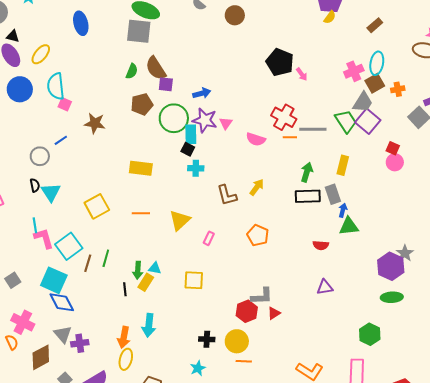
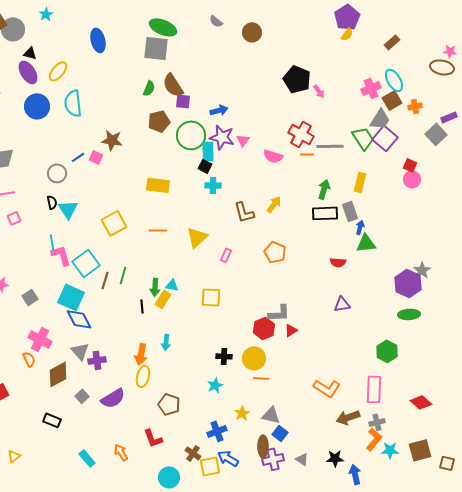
cyan ellipse: (377, 63) -> (394, 80), turned -40
pink square: (65, 104) -> (96, 157), moved
cyan arrow: (149, 325) -> (166, 342), size x0.7

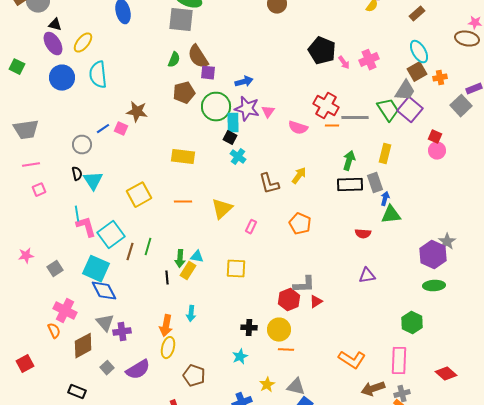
pink cross: (371, 88) -> (369, 60), moved
cyan cross: (213, 185) -> (238, 157), turned 35

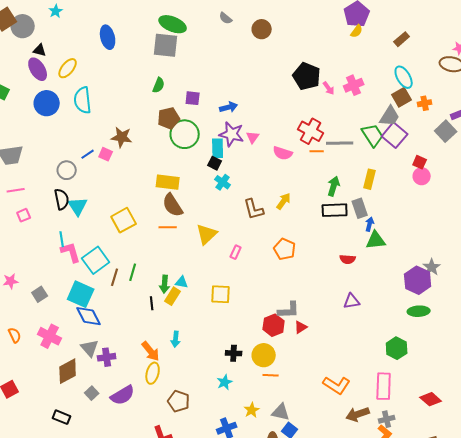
brown semicircle: (198, 57) -> (173, 205), moved
green circle: (216, 107) -> (185, 134), moved
black semicircle: (77, 174) -> (62, 199), size x1.5
orange arrow: (166, 326) -> (151, 351), turned -50
orange semicircle: (54, 331) -> (15, 335), moved

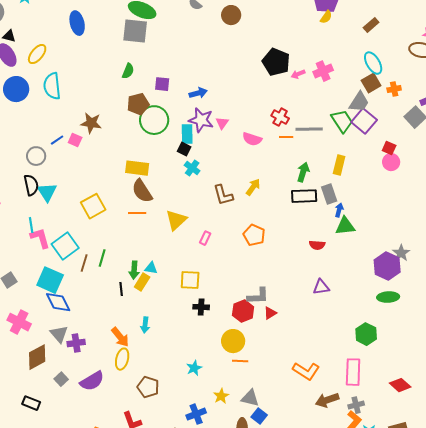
pink arrow: (329, 88) -> (298, 74), turned 104
red cross: (311, 131) -> (280, 117), size x0.7
black cross: (234, 353) -> (201, 307), moved

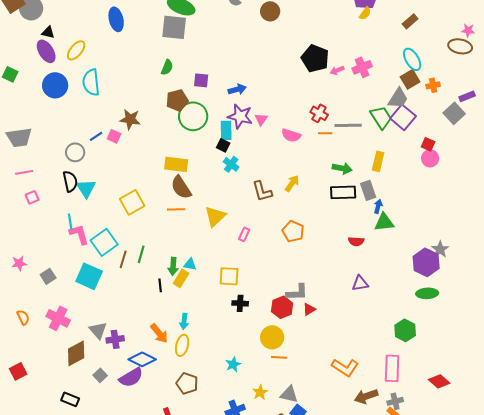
green arrow: (303, 172) -> (342, 168), turned 84
blue diamond: (58, 302) -> (142, 359), moved, turned -36
yellow ellipse: (122, 359) -> (182, 345), moved

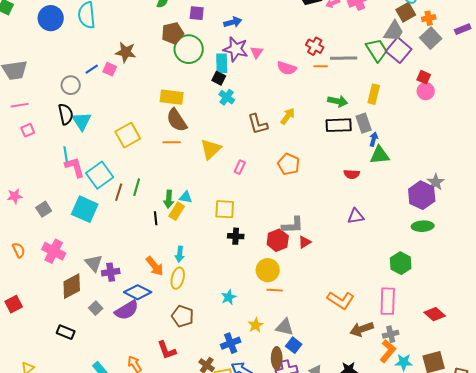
gray square: (454, 113) -> (431, 38), moved

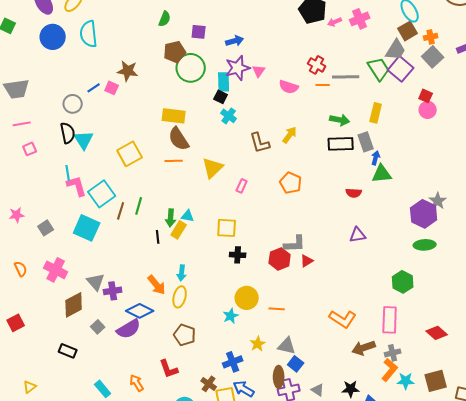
purple star: (236, 49) -> (238, 68), turned -30
yellow circle: (268, 270) -> (247, 298), moved

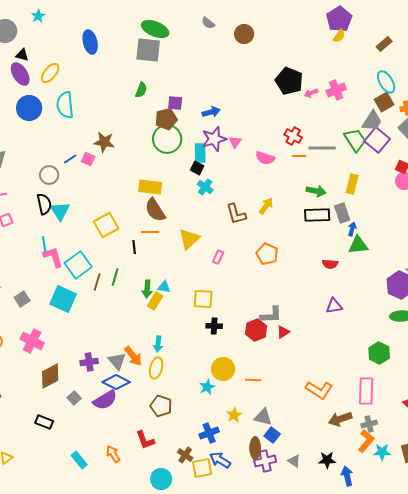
brown pentagon: (175, 52) -> (166, 119), moved
black line: (158, 237) -> (134, 247), moved
gray triangle: (96, 282) -> (117, 361), moved

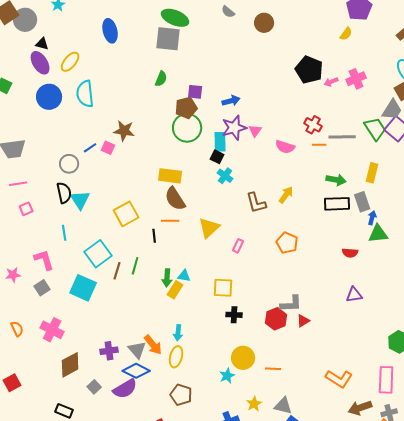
yellow semicircle: (339, 36) -> (346, 34), moved
pink L-shape: (53, 257) -> (44, 260), moved

